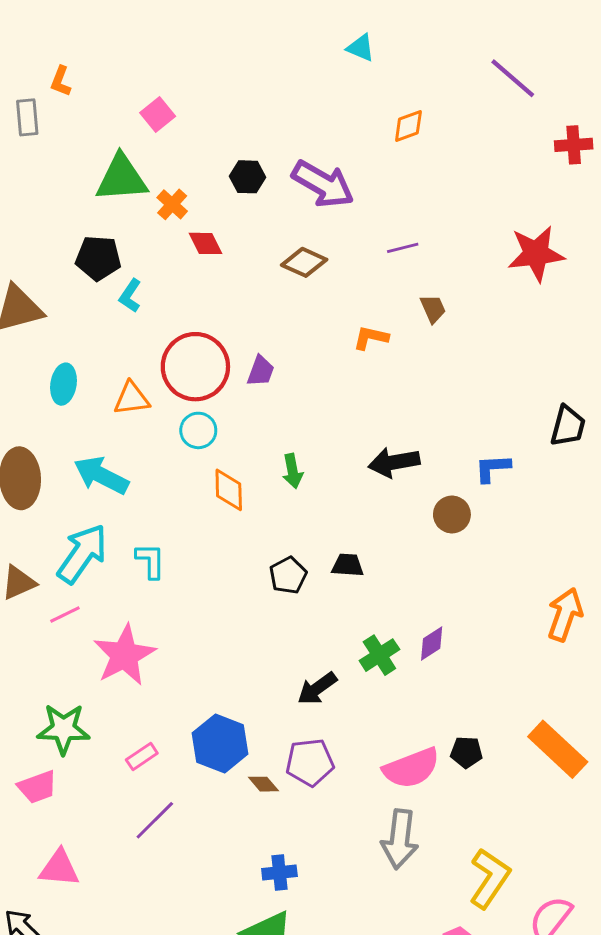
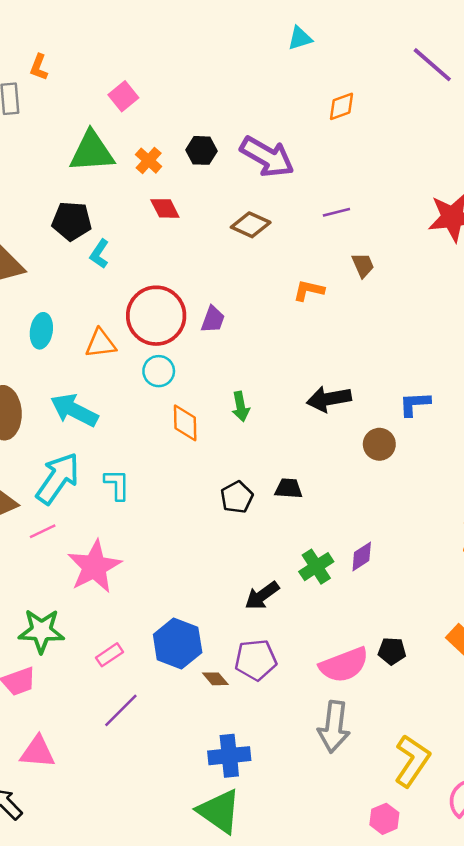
cyan triangle: (361, 48) -> (300, 38), turned -40
orange cross: (172, 204) -> (149, 161), moved
blue cross: (279, 872) -> (229, 756), size x1.4

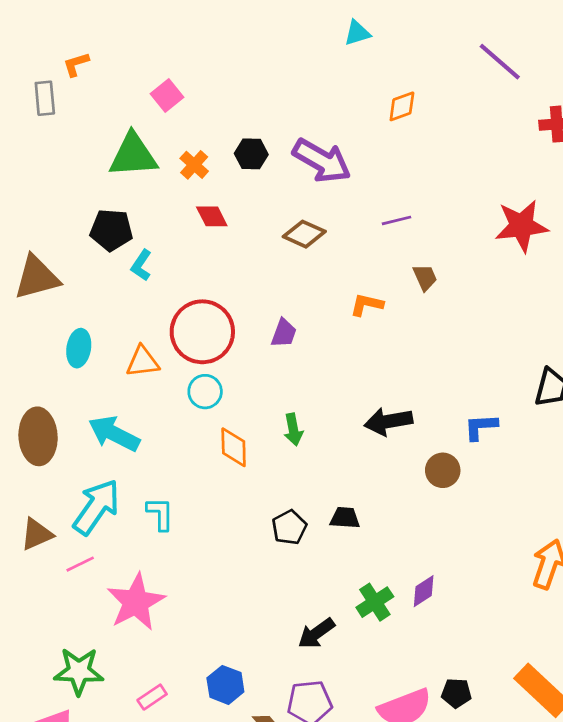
orange L-shape: (39, 67) -> (76, 64), turned 52
purple trapezoid: (213, 319) -> (284, 333), moved
blue hexagon: (178, 643) -> (225, 685), size x0.7

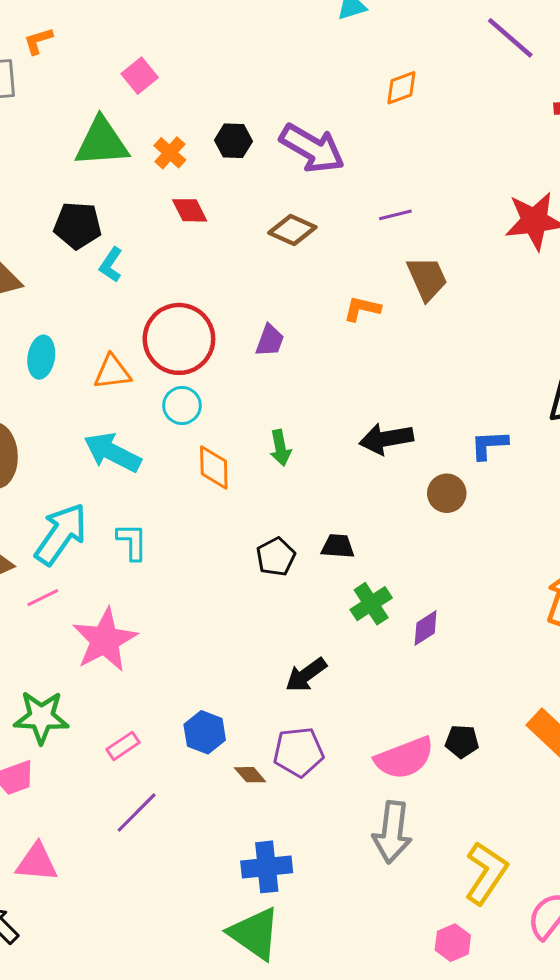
brown trapezoid: (425, 277) -> (427, 278), size x1.5
cyan arrow: (114, 434) -> (112, 452), moved
green cross: (375, 602) -> (371, 604), moved

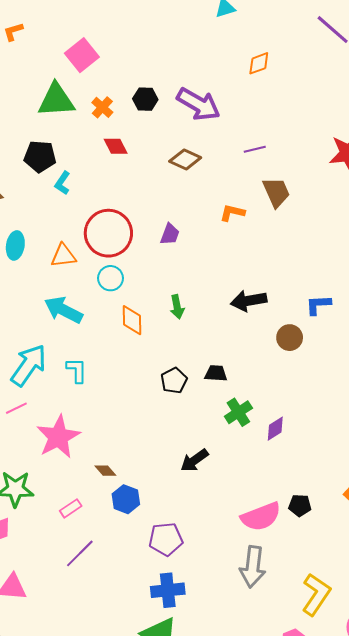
pink square: (140, 76) -> (82, 55), size x1.4
purple pentagon: (298, 752) -> (166, 539), moved
brown diamond: (250, 775) -> (105, 471), moved

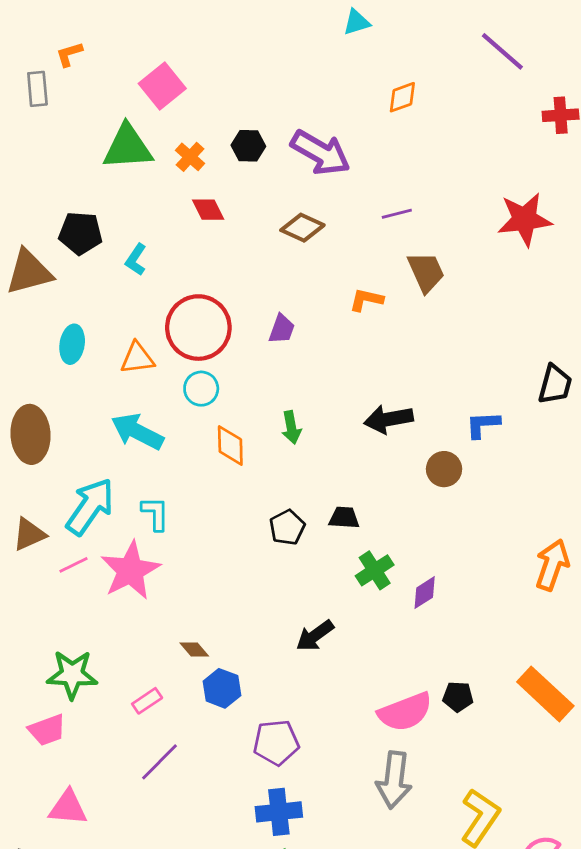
black pentagon: (40, 156) -> (80, 233), moved
pink star: (58, 437) -> (130, 570), moved

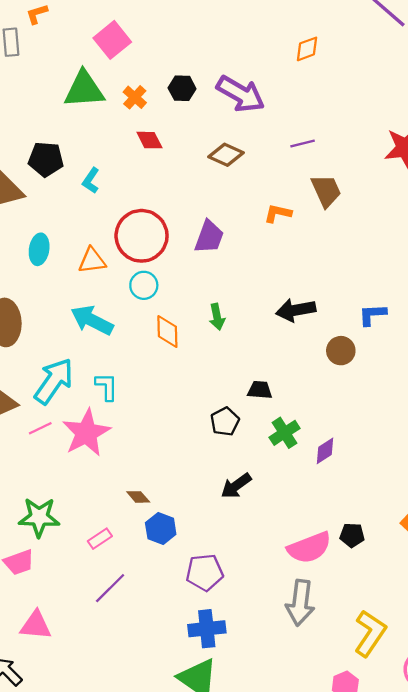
purple trapezoid: (282, 329) -> (209, 237), size x1.4
black pentagon: (287, 527) -> (225, 422), moved

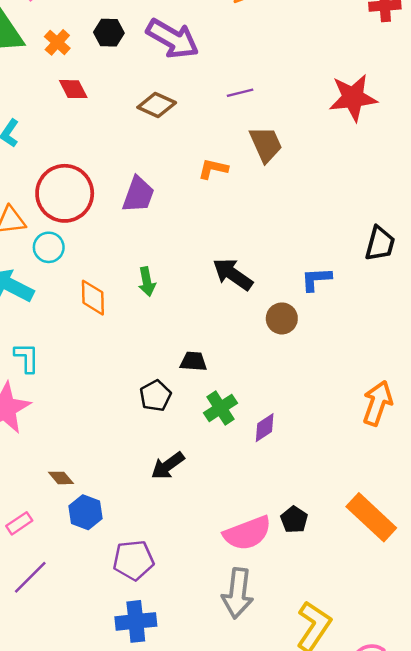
cyan circle: (144, 285) -> (49, 247), moved
black arrow: (296, 310) -> (233, 274), turned 45
black pentagon: (352, 535) -> (294, 520), turned 30

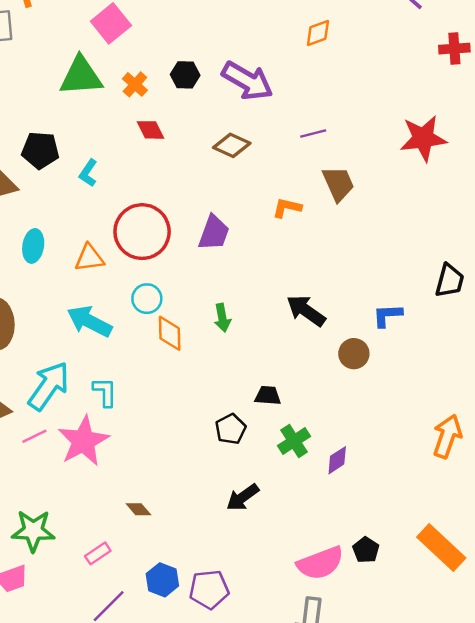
cyan circle: (49, 247) -> (147, 299), moved
blue hexagon: (86, 512) -> (162, 580), moved

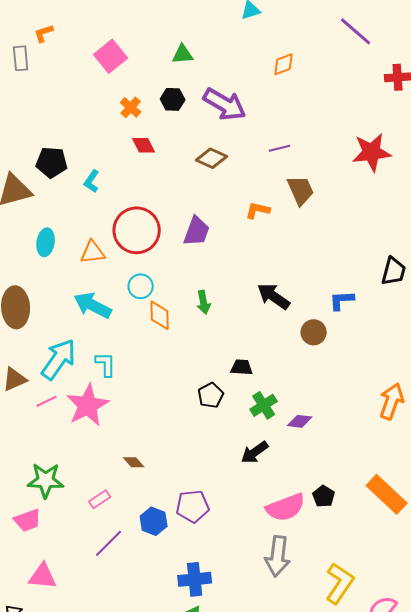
green triangle: (81, 76) -> (183, 54), moved, size x0.6
purple diamond: (337, 460) -> (300, 421), turned 40
black arrow: (243, 497) -> (255, 452), moved
purple pentagon: (209, 589) -> (193, 506), moved

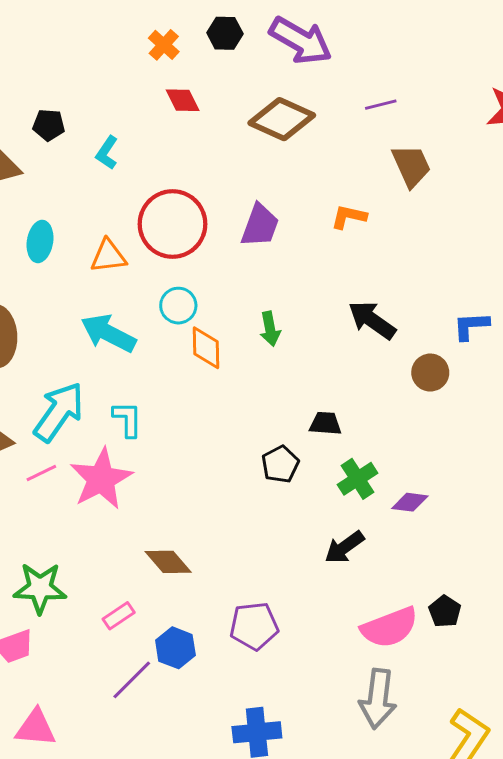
brown diamond: (212, 158) -> (282, 119), size x1.4
black pentagon: (52, 162) -> (49, 125), size x0.7
orange L-shape: (258, 210) -> (349, 217), moved
brown diamond: (134, 462) -> (168, 562), size x1.5
blue hexagon: (154, 521) -> (175, 648), moved

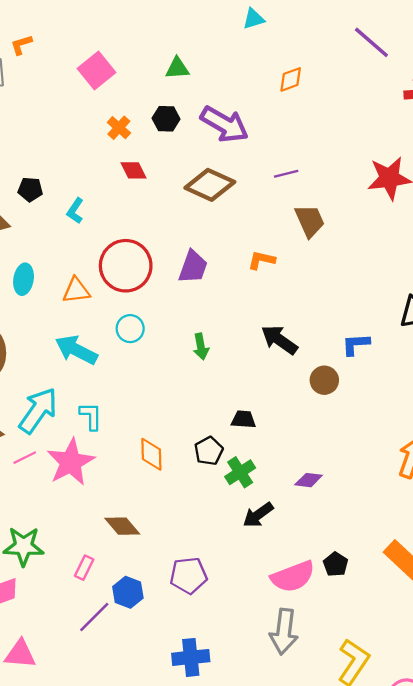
orange diamond: (206, 348) -> (151, 454), moved
green cross: (357, 479) -> (240, 472), moved
pink rectangle: (119, 616) -> (84, 568), turned -30

